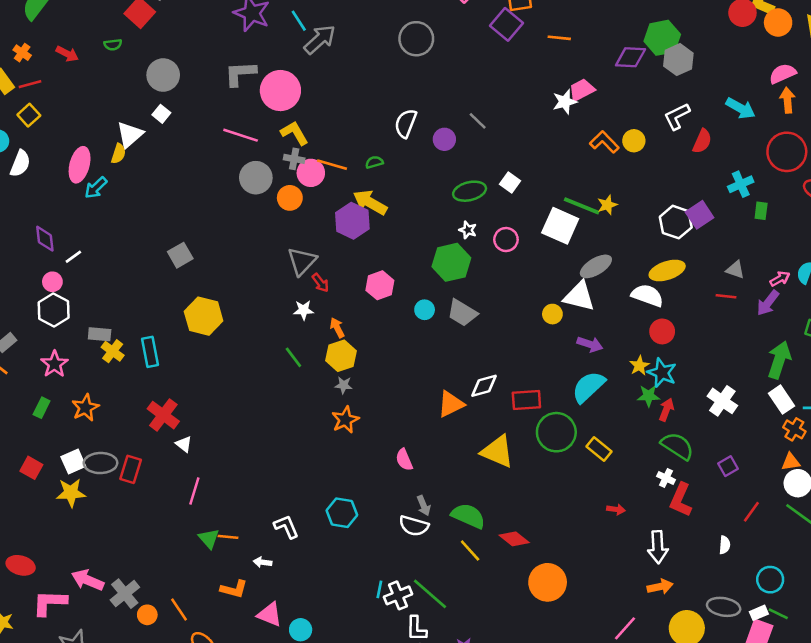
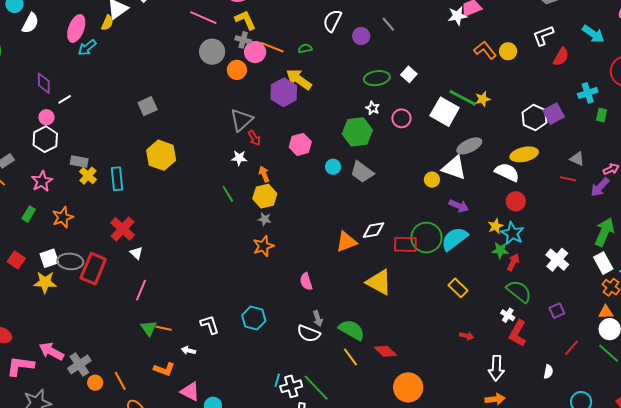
green circle: (556, 432) -> (426, 238), moved
red rectangle: (131, 469) -> (93, 269), size x1.4

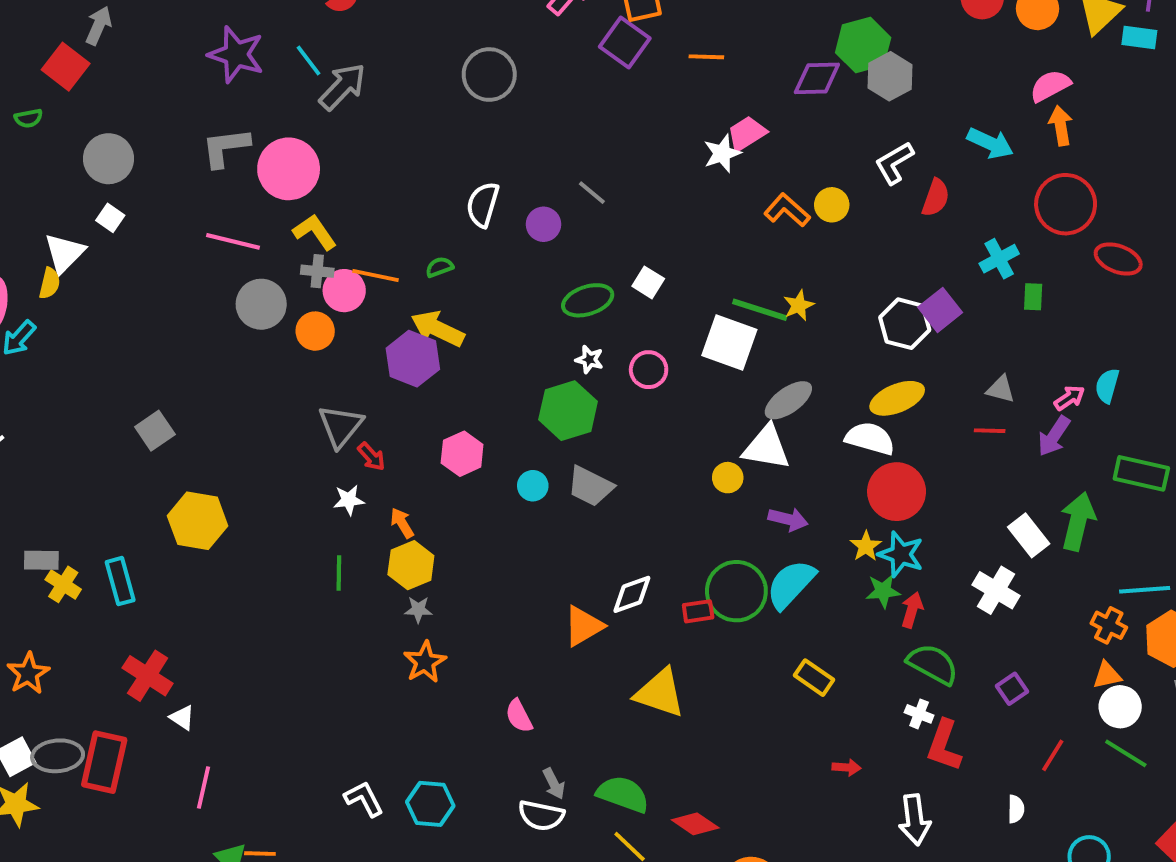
green line: (228, 194) -> (339, 573), turned 42
red circle: (516, 201) -> (897, 492), size x1.5
red rectangle: (405, 244) -> (698, 611), size x0.7
white rectangle: (603, 263) -> (1029, 535), moved
white L-shape: (210, 325) -> (364, 799), moved

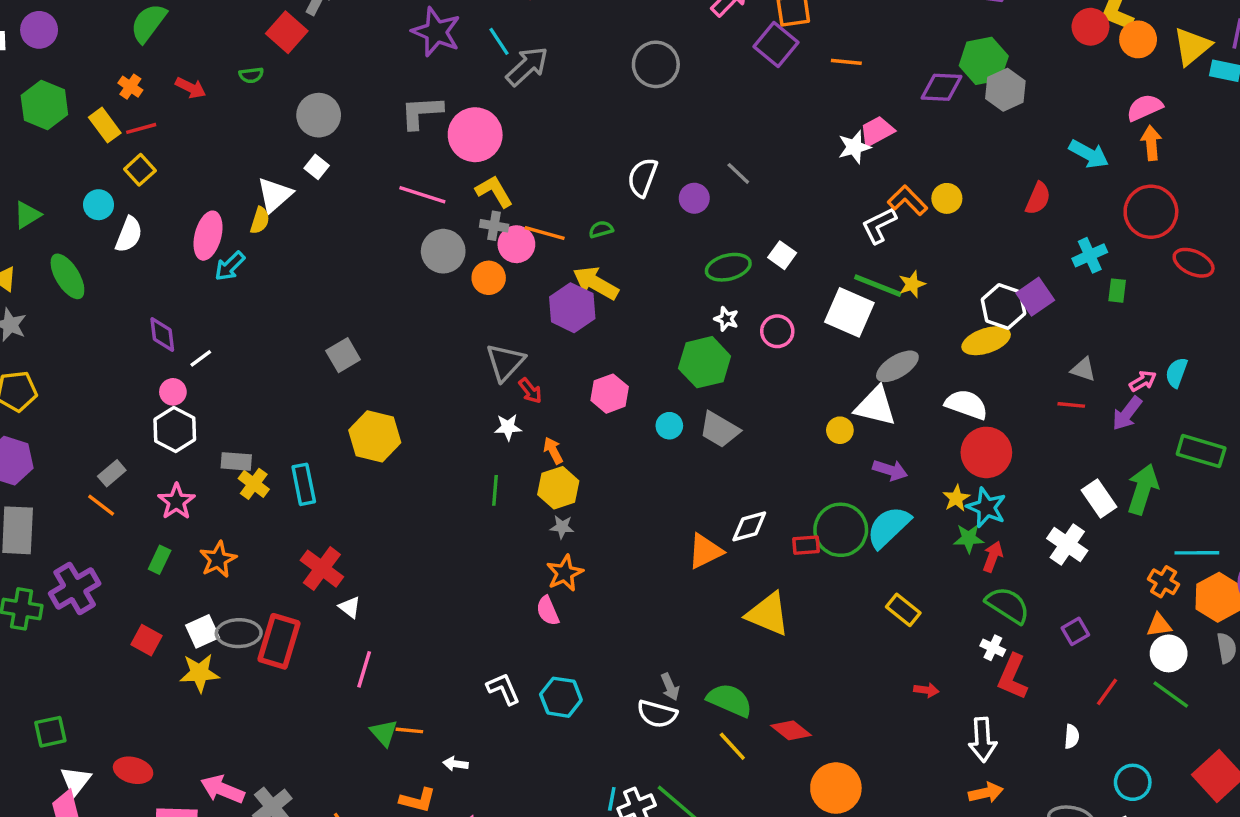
white L-shape: (894, 163) -> (879, 225), moved
yellow ellipse: (897, 398) -> (986, 341), moved
pink semicircle: (519, 716) -> (548, 611), moved

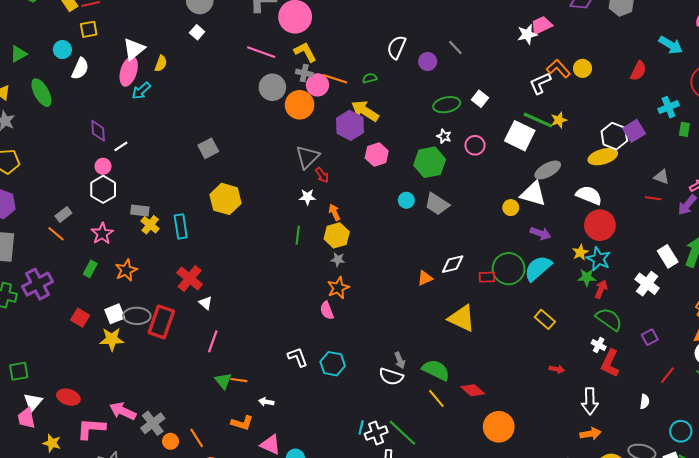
yellow square: (140, 170) -> (89, 29), turned 30
white triangle: (275, 195) -> (134, 49), moved
orange circle: (489, 278) -> (300, 105), size x1.4
pink hexagon: (610, 394) -> (377, 154), moved
orange triangle: (705, 551) -> (425, 278), size x0.7

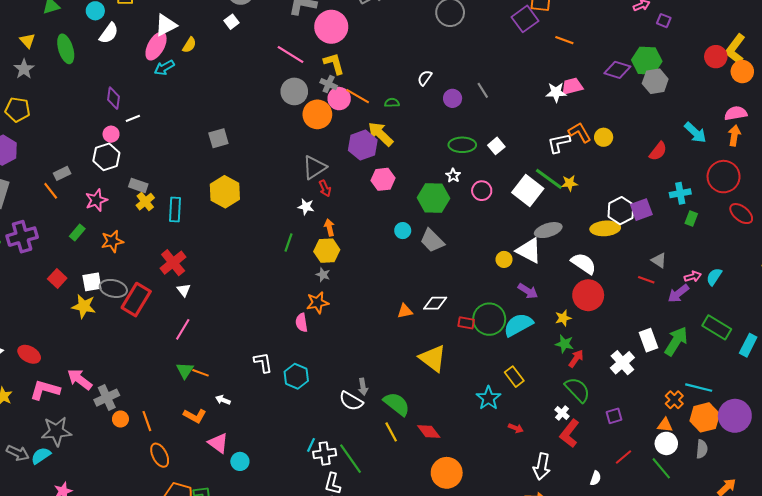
white semicircle: (396, 47) -> (425, 78), size x0.7
cyan star: (598, 259) -> (488, 398), moved

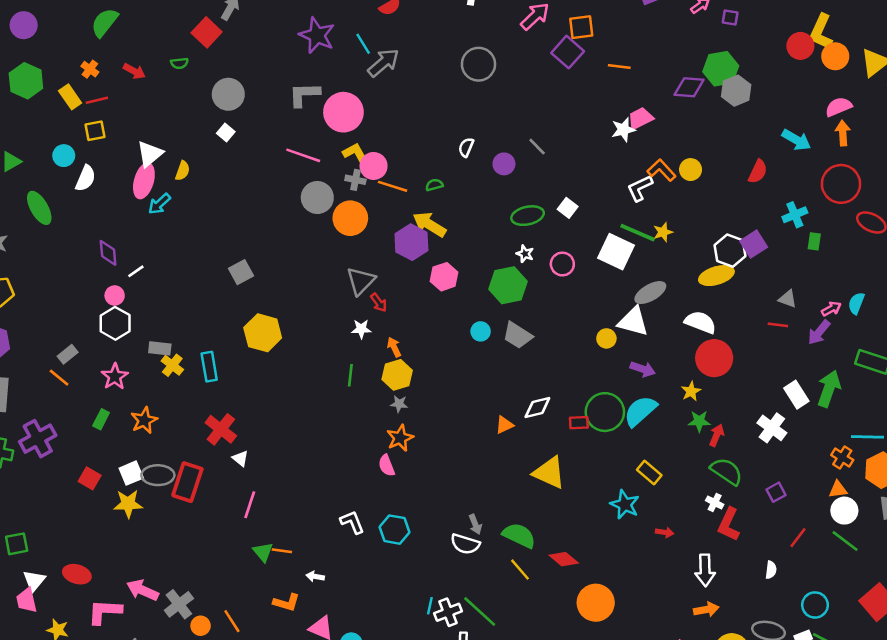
pink circle: (339, 99) -> (374, 166), moved

